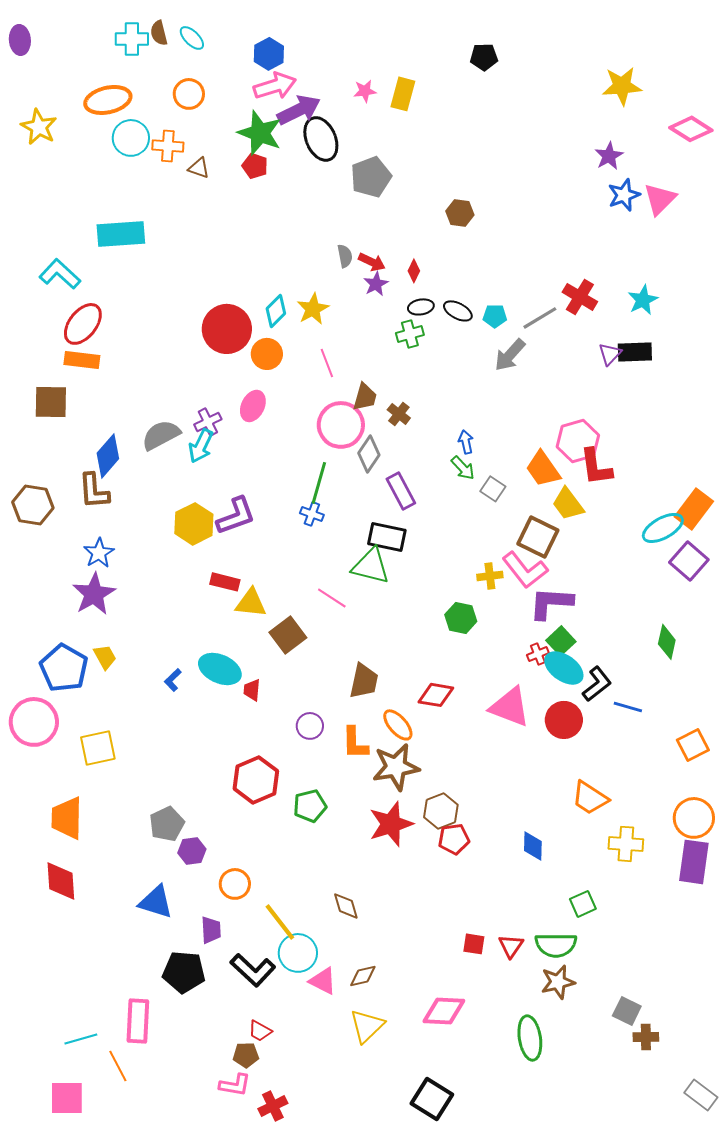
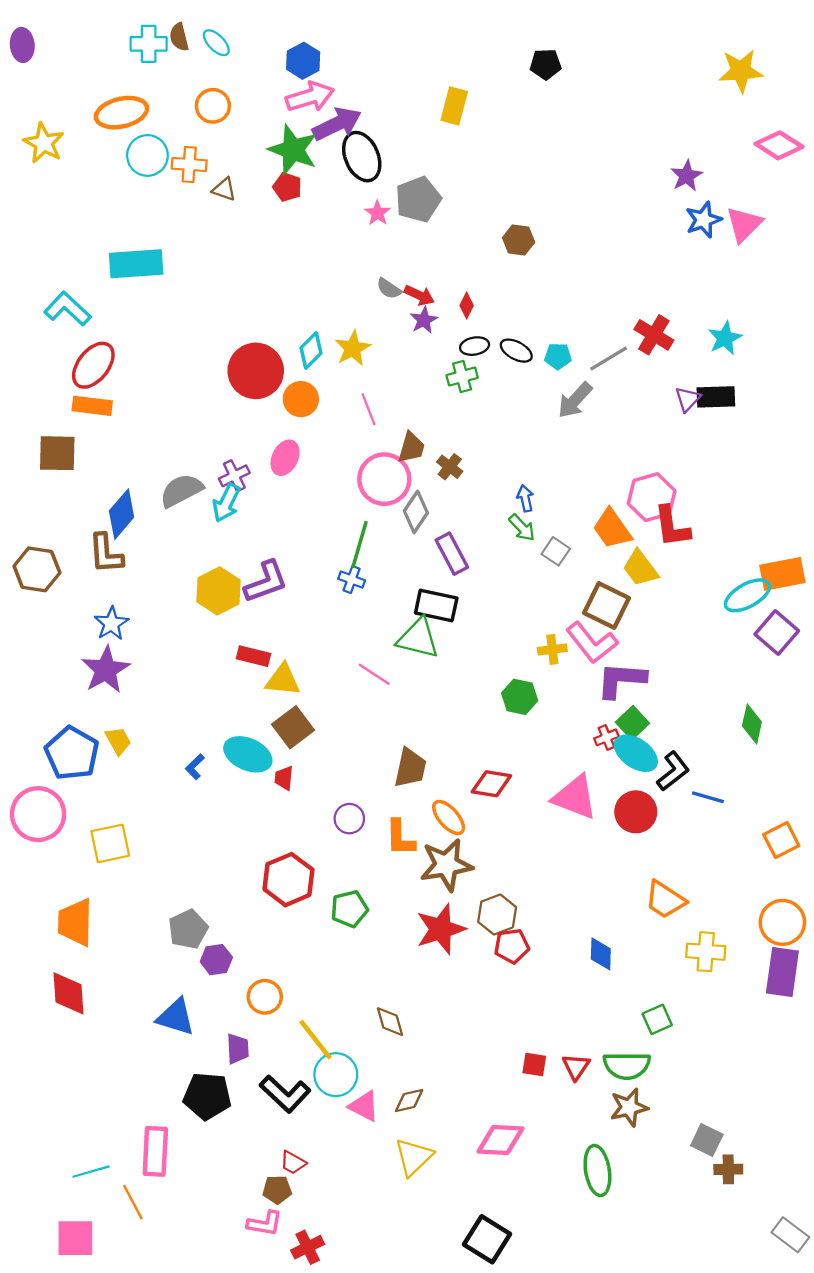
yellow star: (622, 86) -> (741, 71), moved
pink star: (365, 91) -> (378, 213), moved, turned -30
gray semicircle: (345, 256) -> (389, 289), turned 135
orange rectangle: (694, 509) -> (782, 574), turned 42
brown square: (288, 635) -> (293, 727), moved

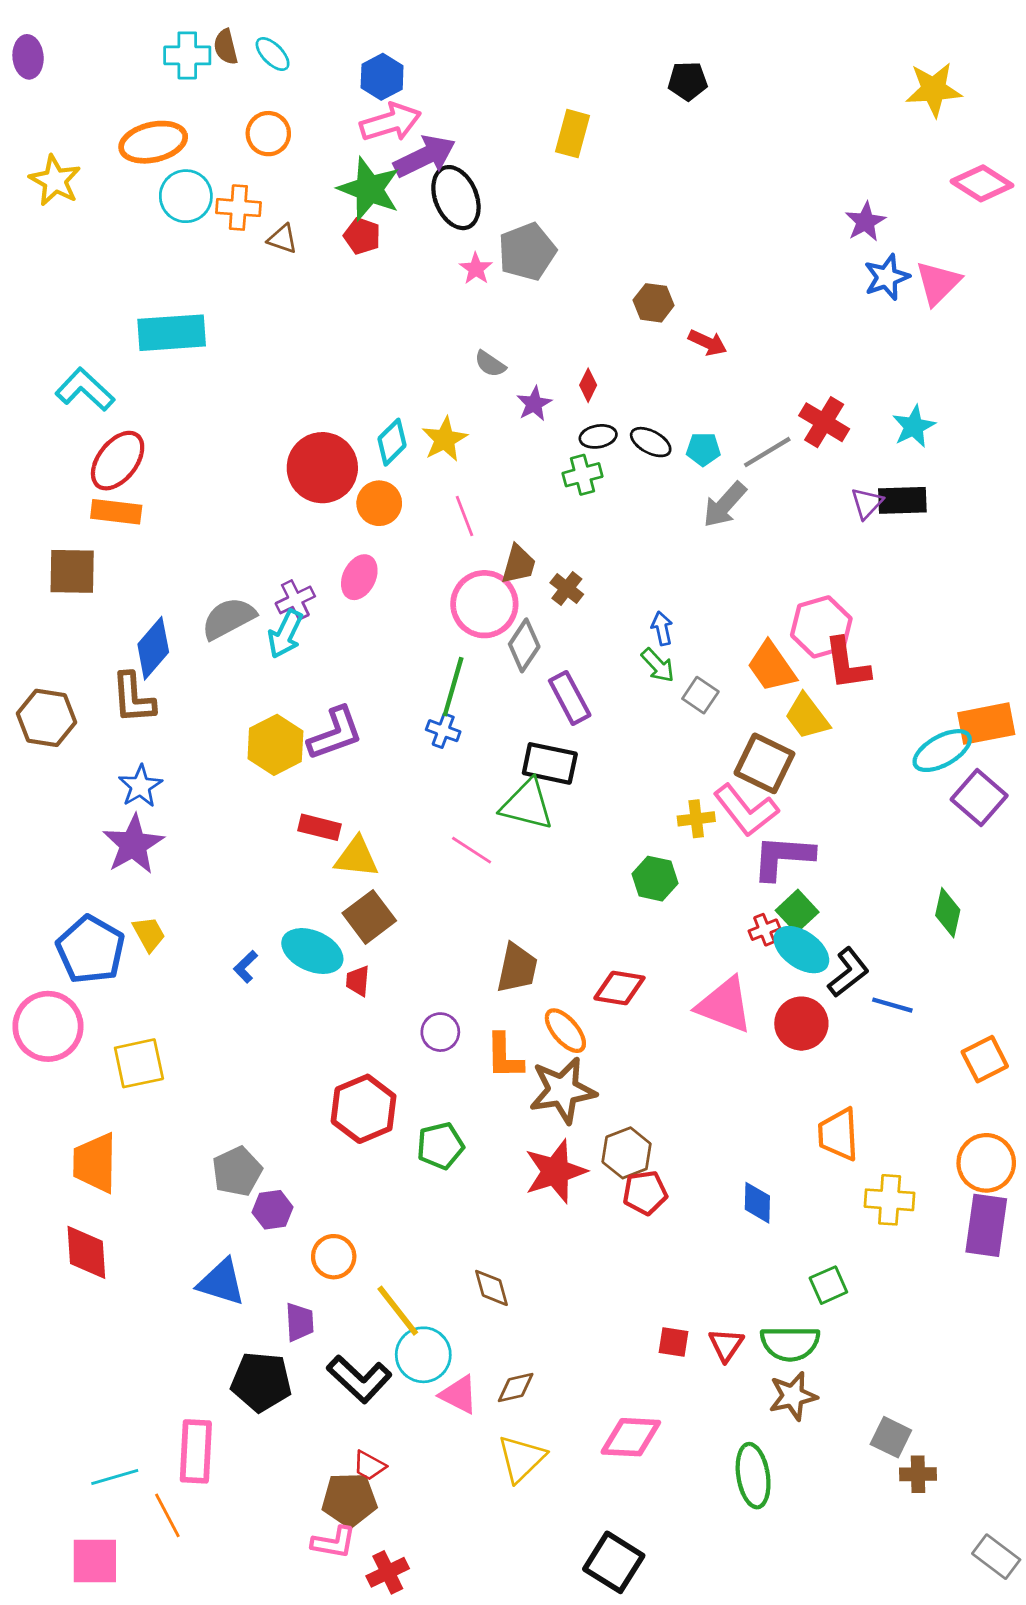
red arrow: (419, 295) -> (708, 343), moved
orange trapezoid: (665, 900) -> (838, 1134), turned 54
brown pentagon: (277, 1190) -> (349, 1500), size x1.5

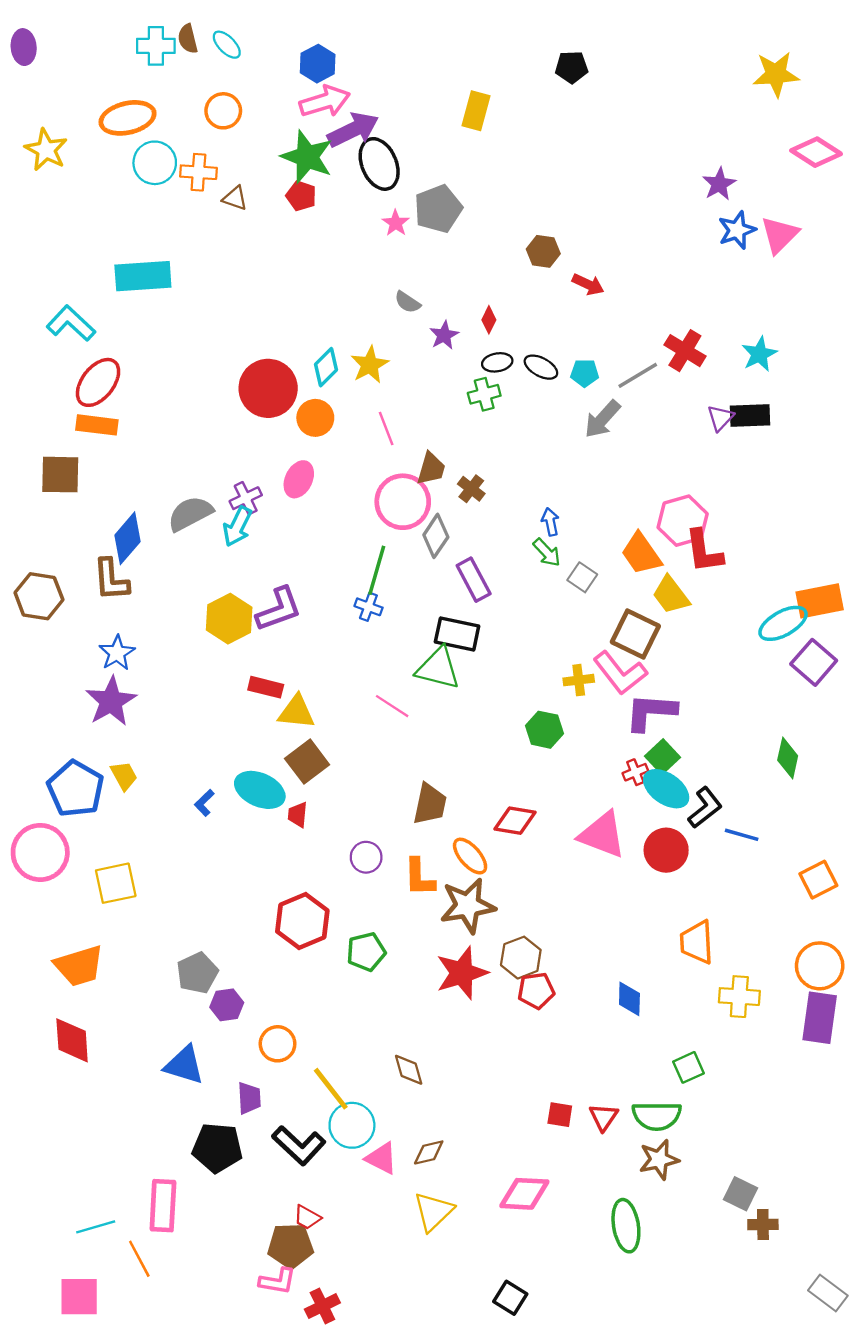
orange trapezoid: (95, 1163) -> (79, 966), turned -108
black square: (614, 1562) -> (510, 1298), size x0.7

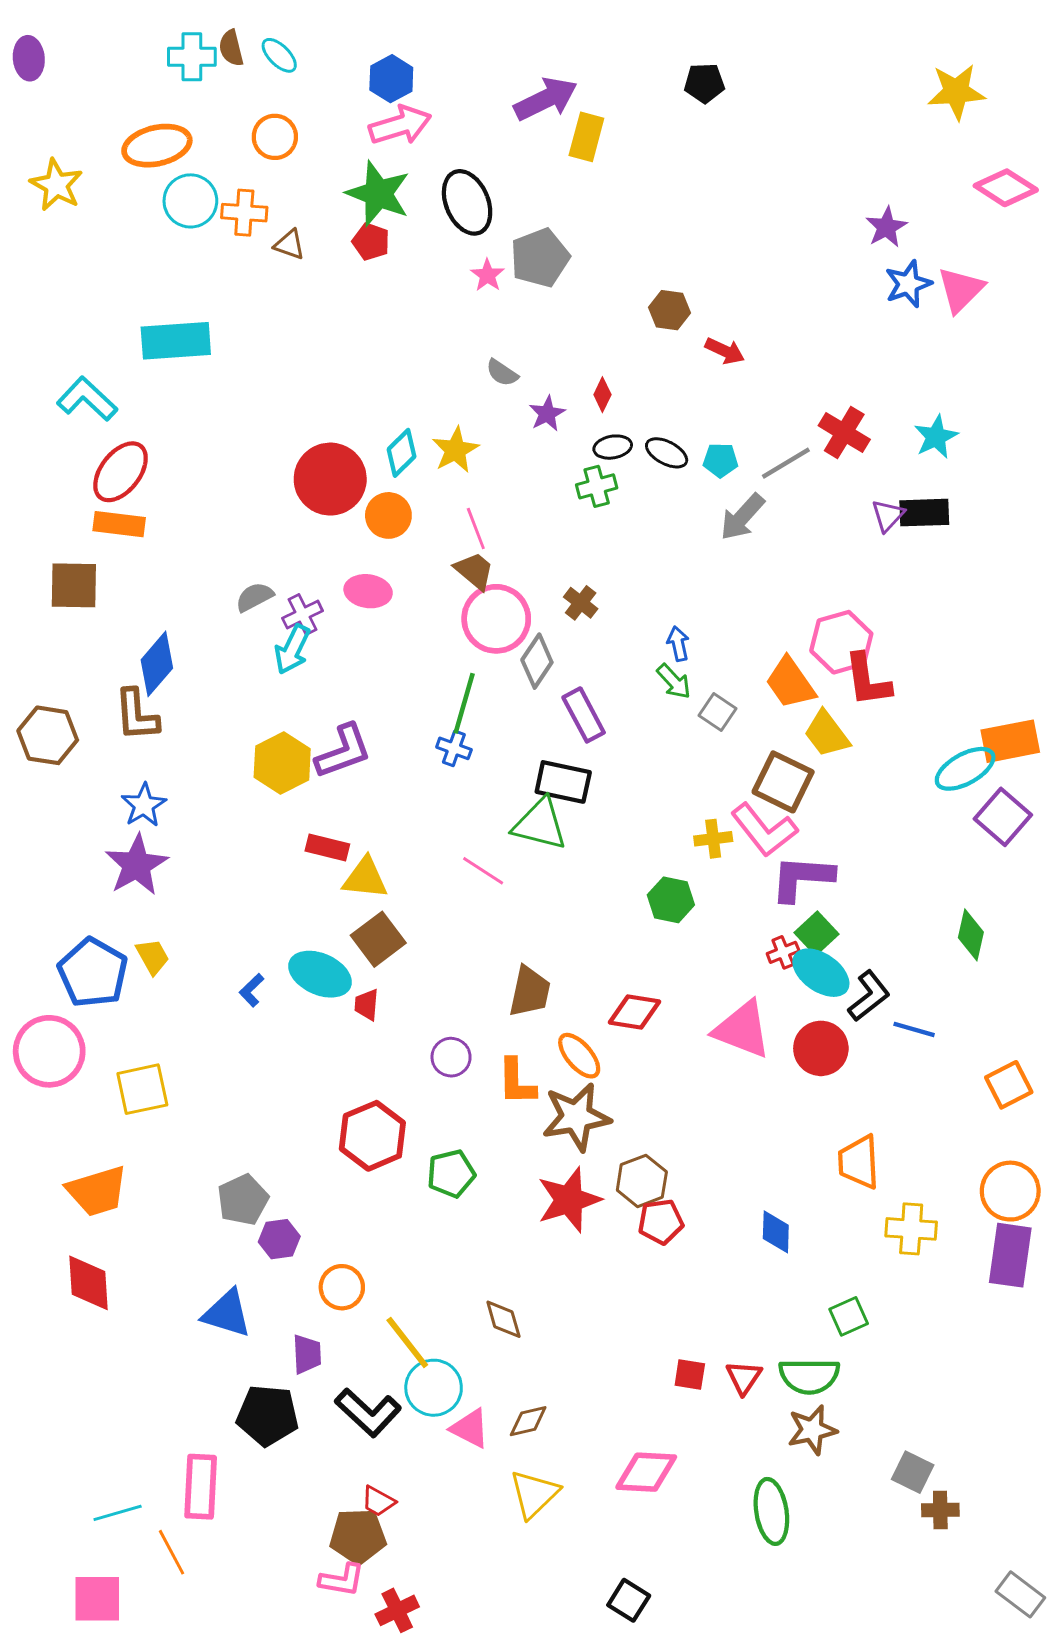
purple arrow: (353, 130) -> (546, 99), moved
brown trapezoid: (431, 469) -> (474, 571), moved, turned -66
pink ellipse: (299, 479) -> (368, 591), turned 72
gray semicircle: (190, 514) -> (254, 597), moved, size x0.7

